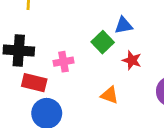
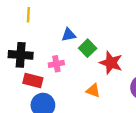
blue triangle: (124, 25) -> (69, 35), moved
red star: (132, 60) -> (111, 63), size x1.5

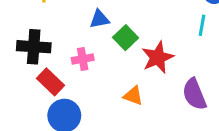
red star: (111, 63) -> (158, 57), turned 30
red rectangle: (33, 81) -> (51, 82), turned 30

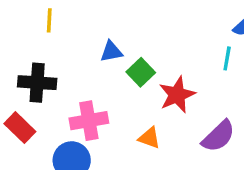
pink cross: (83, 59) -> (89, 121), moved, size x1.5
red rectangle: (51, 82) -> (20, 128), moved
purple semicircle: (194, 94) -> (218, 136), turned -112

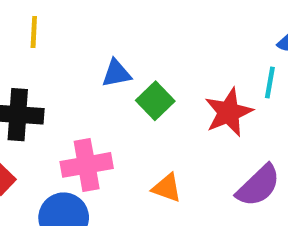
red star: (177, 95) -> (229, 112), moved

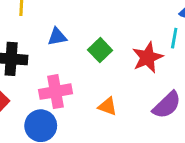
blue triangle: (116, 73) -> (57, 37), moved

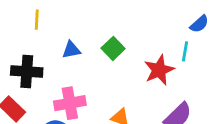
green square: (100, 50) -> (113, 48), moved

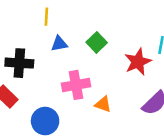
yellow line: (37, 20) -> (46, 17), moved
pink cross: (70, 103) -> (76, 85), moved

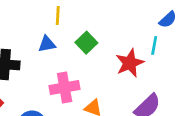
yellow line: (46, 17) -> (58, 16), moved

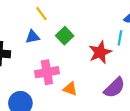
yellow line: (58, 16) -> (41, 14), turned -40

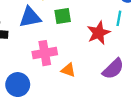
green square: (65, 36) -> (63, 16), turned 35
blue triangle: (33, 37) -> (30, 17), size x1.5

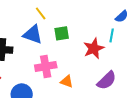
blue triangle: (30, 17) -> (33, 34), turned 30

